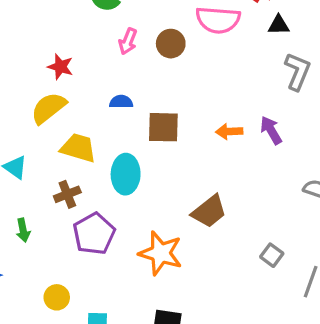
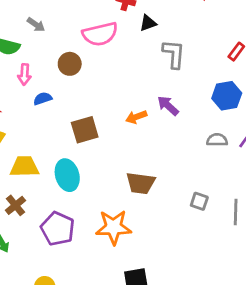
pink arrow: (128, 41) -> (24, 74), moved
blue semicircle: (121, 102) -> (43, 99), moved
brown cross: (67, 194) -> (15, 205), moved
brown trapezoid: (209, 211) -> (141, 183), turned 64

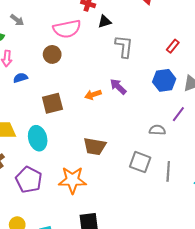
brown circle: (70, 64) -> (52, 54), moved
gray semicircle: (217, 140) -> (157, 130), moved
gray square: (199, 201) -> (140, 162), size x1.5

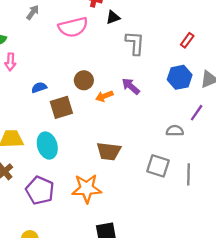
gray arrow: (17, 20) -> (33, 12), moved, turned -88
brown circle: (52, 54) -> (84, 80), moved
blue semicircle: (20, 78) -> (39, 87), moved

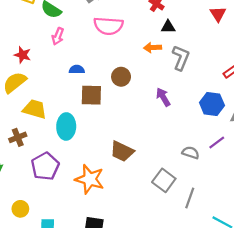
pink semicircle: (73, 27) -> (108, 26), moved
orange arrow: (104, 96) -> (153, 48), moved

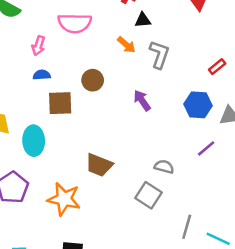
pink arrow: (58, 36) -> (38, 46), moved
orange arrow: (153, 48) -> (126, 45), turned -133
gray semicircle: (191, 153) -> (164, 167), moved
gray line: (190, 198) -> (187, 227), moved

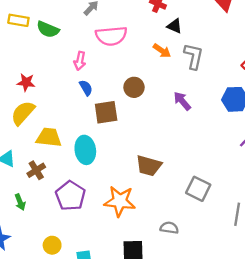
black triangle: (143, 20) -> (175, 26), turned 35
blue semicircle: (42, 75) -> (86, 88), turned 70
gray semicircle: (164, 167) -> (169, 228), moved

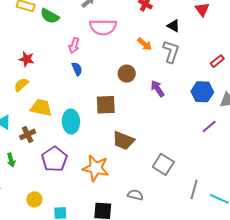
black triangle: (175, 26) -> (173, 26), moved
brown circle: (134, 87) -> (127, 74), moved
brown square: (106, 112) -> (106, 105), moved
yellow semicircle: (23, 113) -> (21, 85), size x0.7

